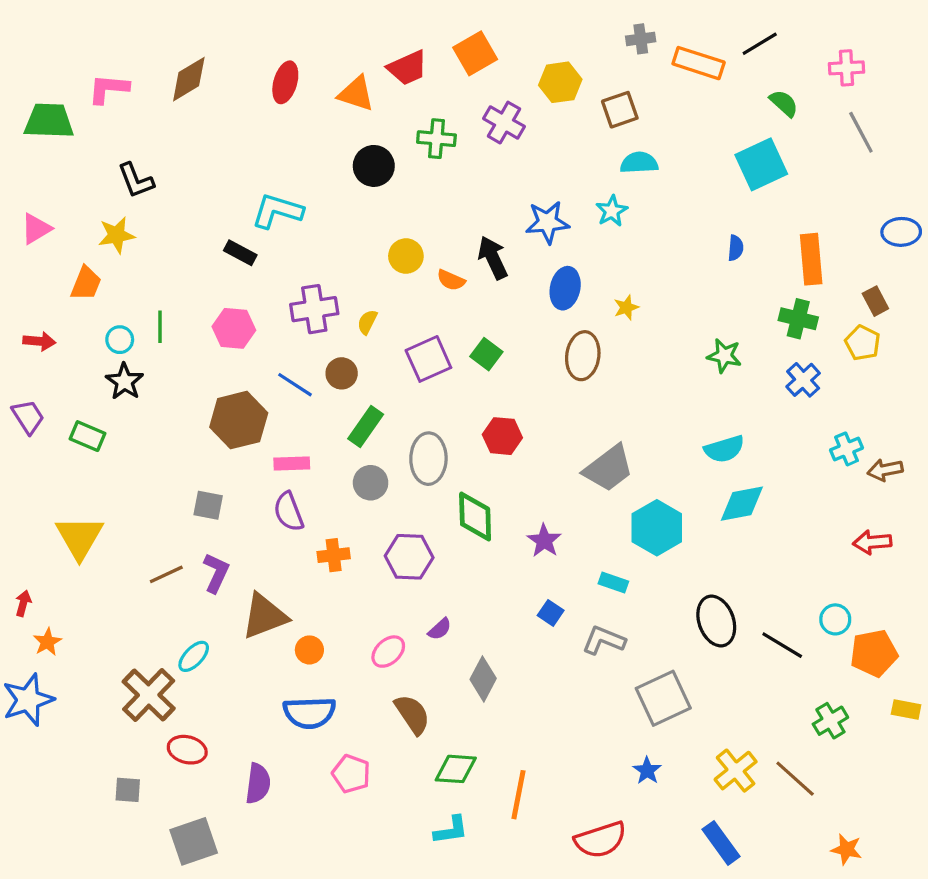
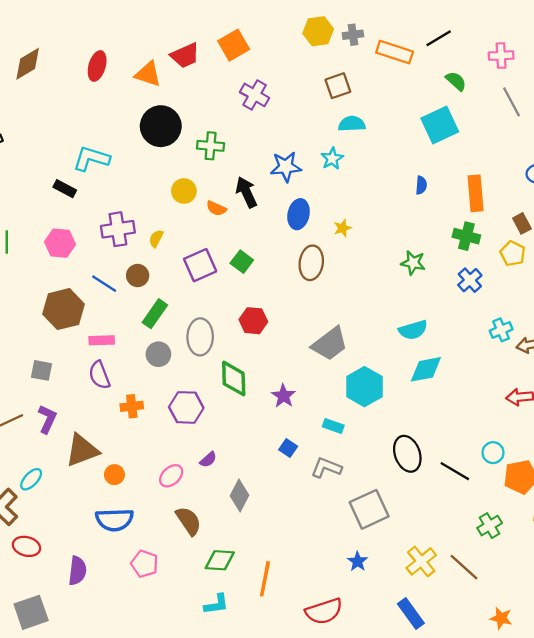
yellow hexagon: (560, 82) -> (318, 31), moved
green cross: (436, 139) -> (211, 146), moved
black circle: (374, 166) -> (161, 126), size x1.4

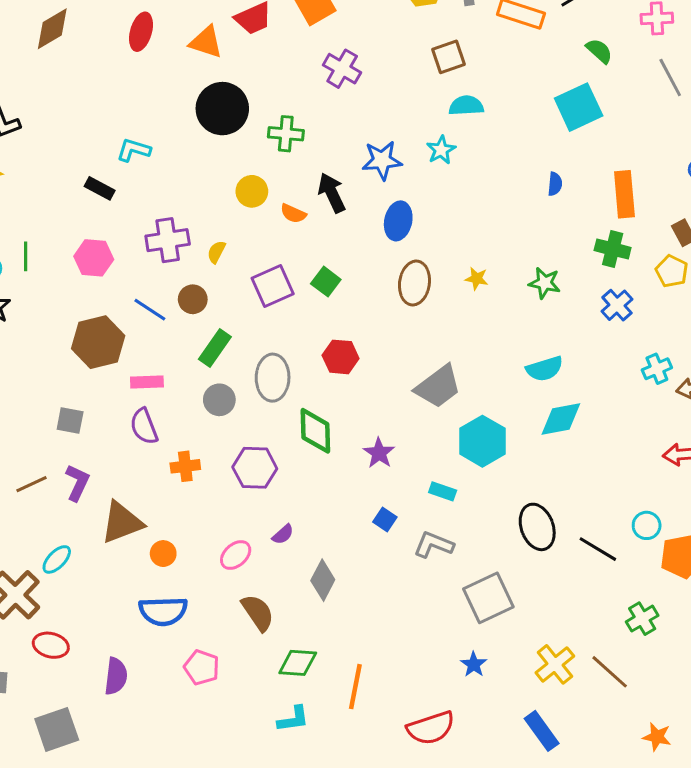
cyan L-shape: (91, 159) -> (134, 150), size x0.7
yellow star: (342, 228) -> (477, 279), moved, turned 30

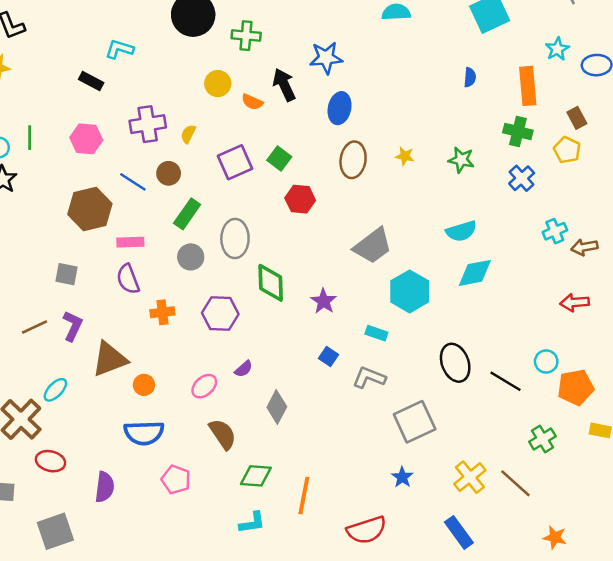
cyan star: (441, 150) -> (557, 49), moved
red hexagon: (341, 357) -> (300, 199), moved

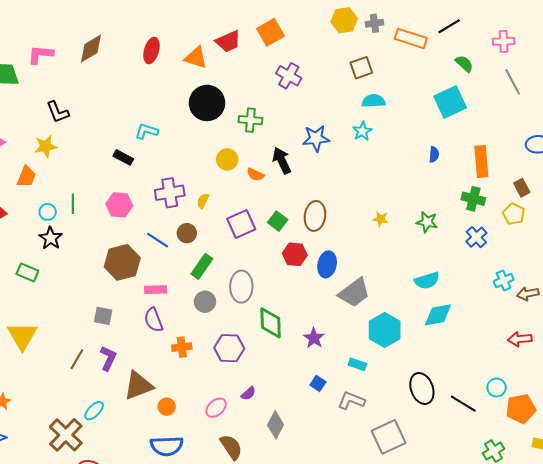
cyan star: (557, 49) -> (362, 131), moved
blue ellipse: (340, 108) -> (327, 264), moved
brown ellipse: (353, 160) -> (315, 216), moved
brown line: (34, 327) -> (77, 359), turned -35

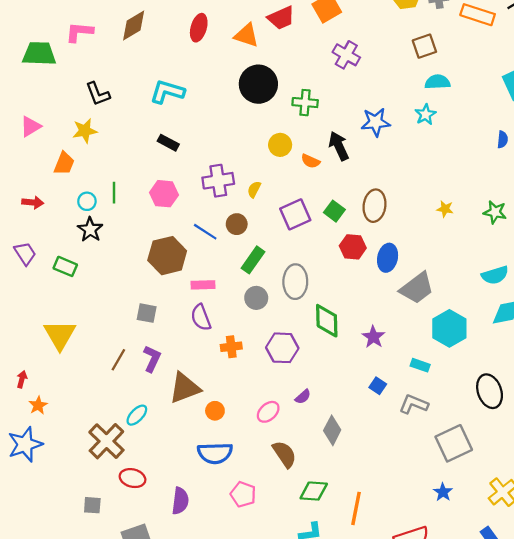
cyan L-shape: (146, 131) -> (167, 92), moved, size x1.4

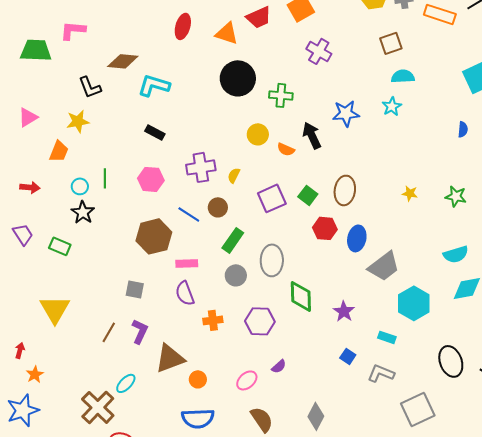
brown diamond: (134, 26) -> (123, 61), moved, turned 36
gray diamond: (332, 430) -> (316, 416), moved

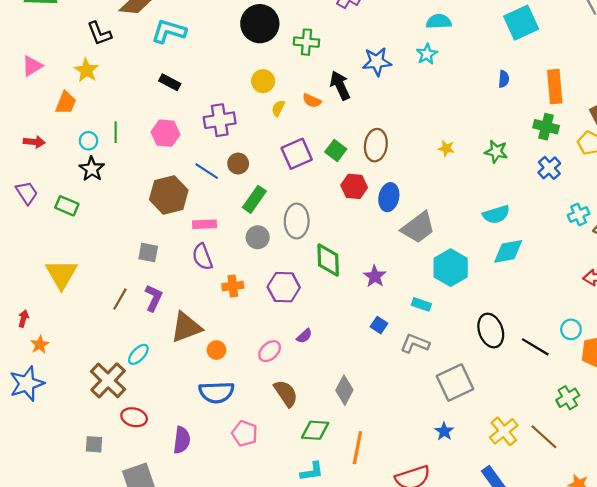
yellow star: (78, 121) -> (86, 70), turned -30
yellow circle: (258, 134) -> (263, 81), moved
yellow semicircle: (234, 175) -> (278, 108), moved

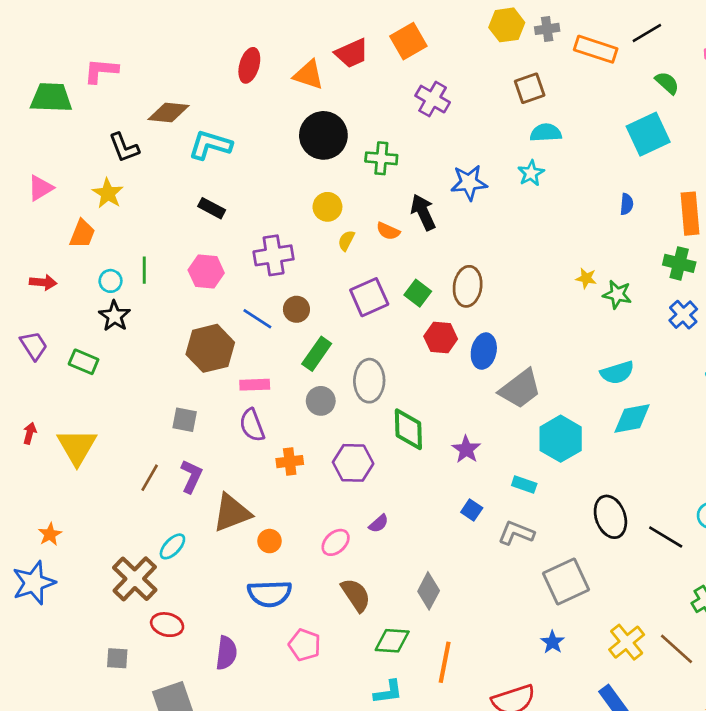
yellow star: (446, 148) -> (586, 278), moved
red arrow: (23, 319) -> (30, 433), moved

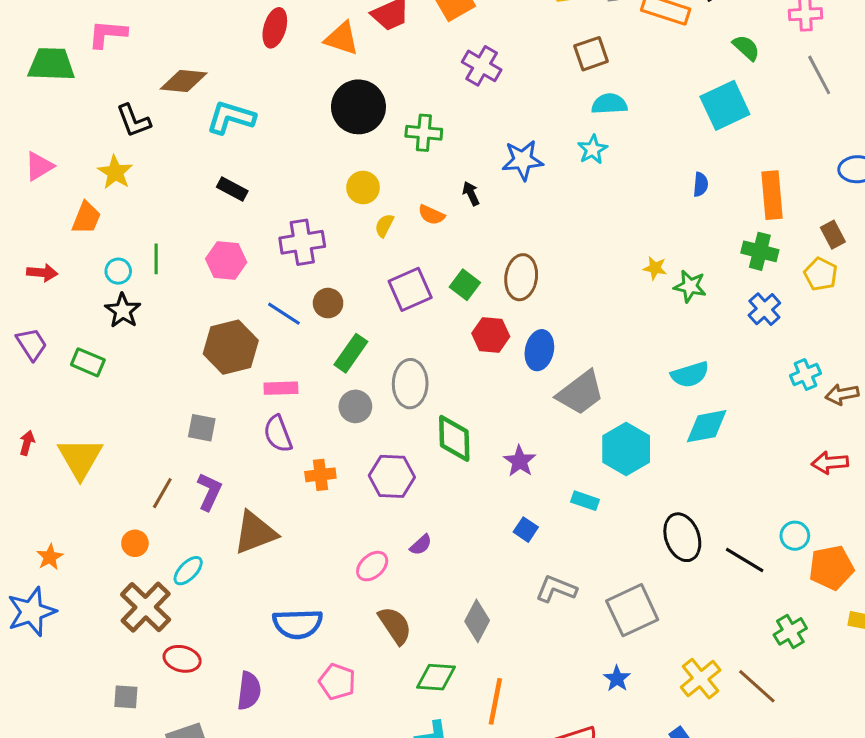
black arrow: (423, 212) -> (471, 194), size x0.6
gray L-shape: (516, 533) -> (556, 589), moved
orange circle: (270, 541) -> (135, 543), moved

